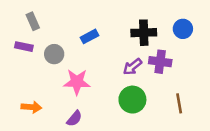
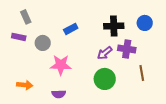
brown line: (179, 103) -> (142, 73), moved
purple semicircle: (74, 118) -> (59, 94), turned 48

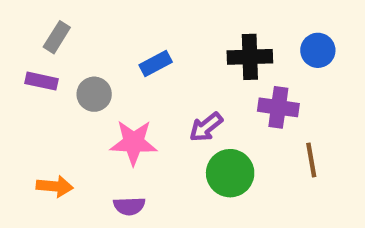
gray rectangle: (26, 17) -> (57, 37), turned 56
purple arrow: (105, 53) -> (206, 127), moved

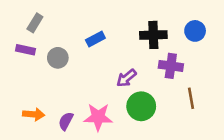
pink star: (134, 142) -> (98, 117), moved
purple semicircle: (129, 206) -> (66, 121), moved, turned 120

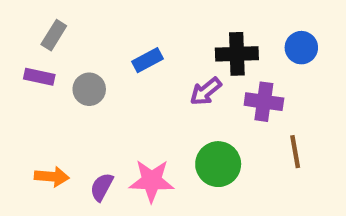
purple arrow: (126, 78) -> (206, 91), moved

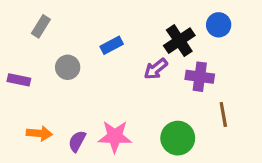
blue circle: (301, 48) -> (219, 25), moved
black cross: (237, 54) -> (179, 41), turned -32
purple rectangle: (39, 77) -> (19, 80), moved
green circle: (218, 164) -> (178, 138), moved

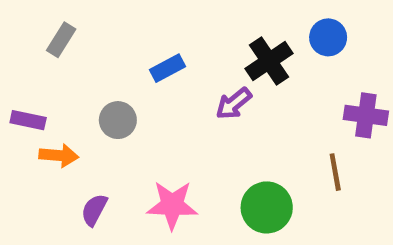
gray circle: (68, 67) -> (118, 120), moved
purple cross: (200, 77) -> (366, 115), moved
orange arrow: (39, 133) -> (59, 156), moved
purple semicircle: (77, 141) -> (94, 210), moved

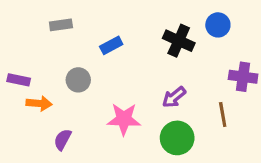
gray rectangle: (61, 40) -> (61, 25), moved, turned 50
black cross: (269, 61) -> (179, 41), turned -32
purple arrow: (234, 104) -> (174, 97), moved
pink star: (172, 205) -> (124, 119), moved

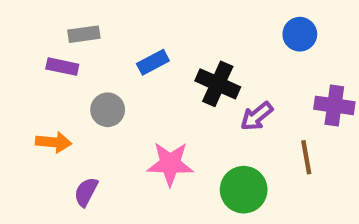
black cross: (179, 41) -> (218, 84), moved
purple rectangle: (19, 80) -> (62, 67), moved
purple arrow: (174, 97) -> (257, 116), moved

